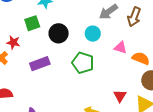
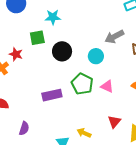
pink triangle: (120, 48) -> (107, 86), moved
purple rectangle: (40, 64) -> (52, 95), moved

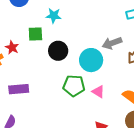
cyan circle: (96, 56) -> (91, 60), size x1.5
green pentagon: (82, 84) -> (74, 86), turned -30
purple rectangle: (52, 95) -> (19, 89), moved

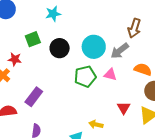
cyan star: (54, 16) -> (53, 14), moved
gray arrow: (112, 43) -> (120, 51), moved
purple rectangle: (19, 89) -> (34, 97), turned -30

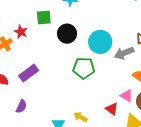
pink triangle: (110, 75) -> (127, 96), moved
red triangle: (124, 108) -> (112, 109), turned -40

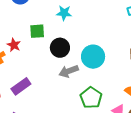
gray arrow: (124, 53) -> (69, 71), moved
green pentagon: (84, 68) -> (91, 98), moved, turned 30

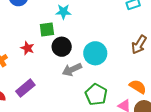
green square: (37, 31) -> (47, 30), moved
red star: (14, 45) -> (27, 48), moved

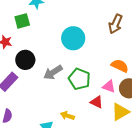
black circle: (62, 47) -> (25, 60), moved
gray arrow: (72, 70) -> (53, 72), moved

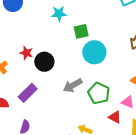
green square: (22, 21) -> (81, 31), moved
black circle: (25, 60) -> (44, 62), moved

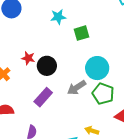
cyan circle: (94, 52) -> (97, 68), moved
purple rectangle: (28, 93) -> (43, 97), moved

